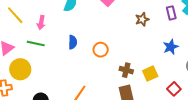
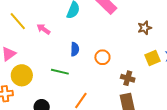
pink arrow: (41, 23) -> (43, 29), turned 112
green line: (36, 44) -> (60, 72), moved
yellow square: (150, 74) -> (152, 58), moved

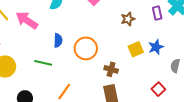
pink arrow: (43, 29) -> (27, 20), size x1.6
orange circle: (102, 57) -> (86, 48), size x1.5

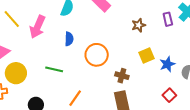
pink arrow: (27, 20) -> (37, 27), turned -100
blue semicircle: (58, 40) -> (69, 39), moved
blue star: (156, 47) -> (167, 64), moved

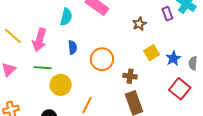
green line: (54, 69) -> (43, 68), moved
yellow circle: (16, 73) -> (61, 85), moved
red square: (169, 95) -> (180, 89), size x1.5

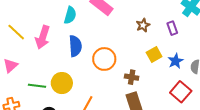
purple rectangle: (167, 14) -> (172, 28), moved
blue semicircle: (73, 47) -> (75, 46), size x1.5
green line: (43, 68) -> (37, 86), moved

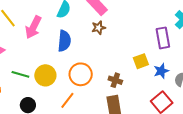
brown star: (143, 25) -> (99, 28), moved
purple rectangle: (172, 28) -> (163, 38), size x1.5
orange circle: (104, 59) -> (81, 74), moved

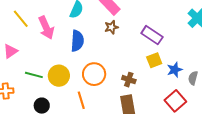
pink arrow: (33, 27) -> (46, 28), turned -50
purple rectangle: (163, 38) -> (152, 35), moved, turned -45
orange line: (67, 100) -> (81, 100), turned -54

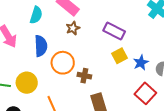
orange circle: (94, 74) -> (63, 63), moved
brown cross: (129, 80) -> (84, 76), moved

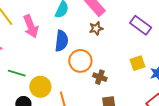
purple rectangle: (114, 31) -> (141, 25), moved
yellow circle: (27, 83) -> (40, 87), moved

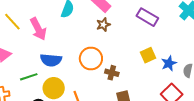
blue semicircle: (61, 41) -> (51, 60), moved, turned 95
green line: (17, 73) -> (29, 77), turned -30

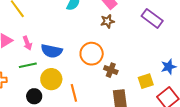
pink arrow: (38, 29) -> (27, 43), moved, size x0.6
yellow square: (148, 55) -> (146, 81), moved

